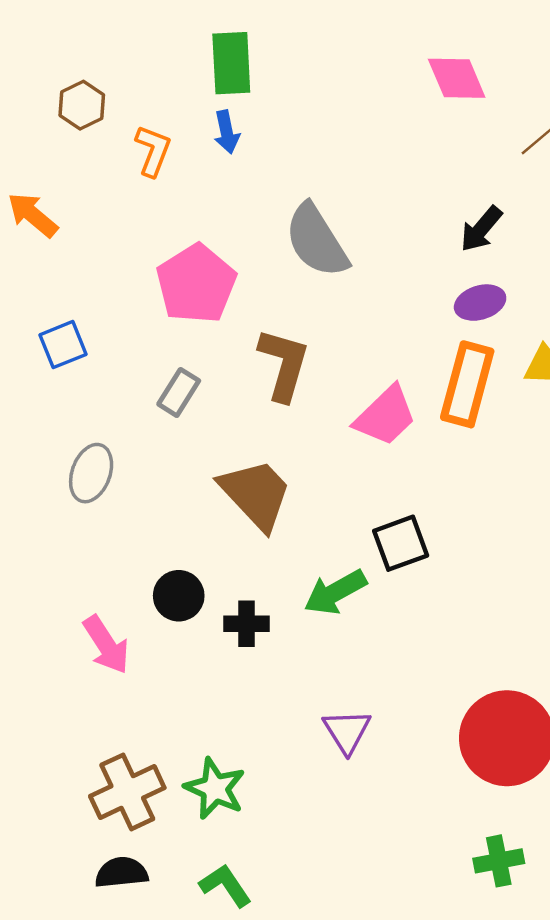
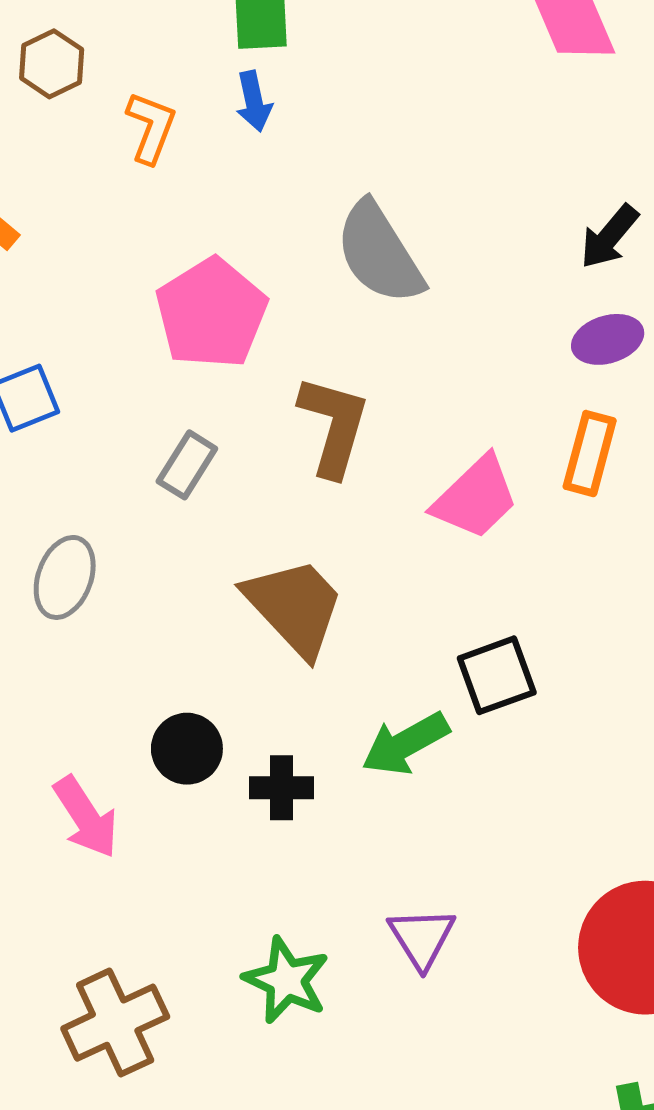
orange rectangle: (467, 384) -> (590, 454), size x0.7
green star: (215, 788) -> (286, 980), moved

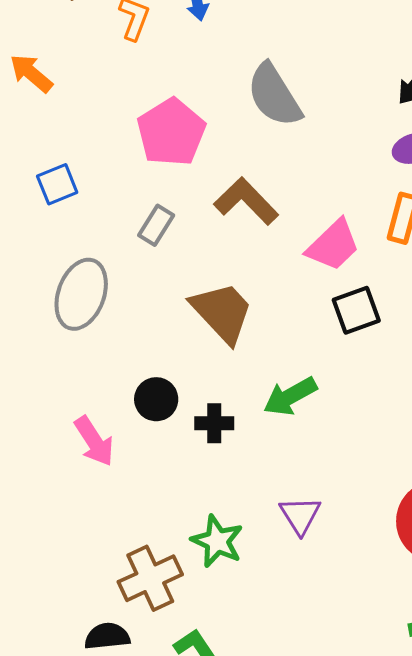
brown L-shape: (334, 426) -> (246, 201), turned -60
gray ellipse: (65, 577) -> (81, 294), size x1.4
black square: (497, 675) -> (356, 310), moved
brown cross: (115, 1023) -> (150, 578), moved

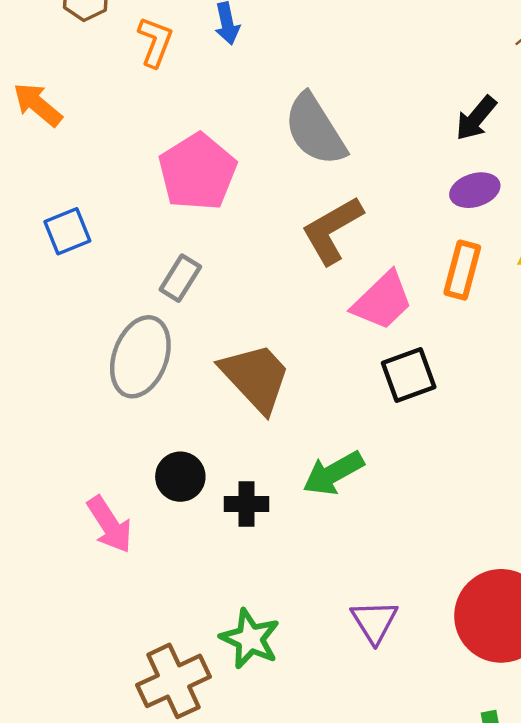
brown L-shape: (246, 201) -> (332, 230), moved, turned -76
gray ellipse: (81, 294) -> (140, 357), moved
purple triangle: (300, 515) -> (374, 622), moved

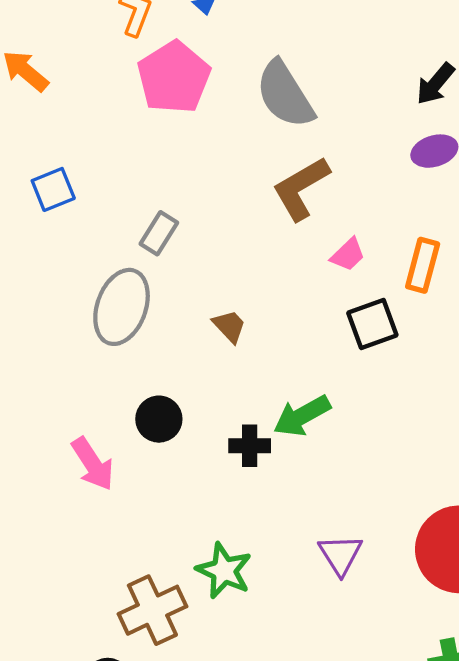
pink pentagon: (197, 172) -> (174, 77), moved
orange rectangle: (462, 270) -> (423, 265), moved
pink trapezoid: (382, 301) -> (348, 255), size x0.6
brown trapezoid: (256, 377) -> (229, 326), size x0.5
black cross: (247, 504) -> (250, 446), moved

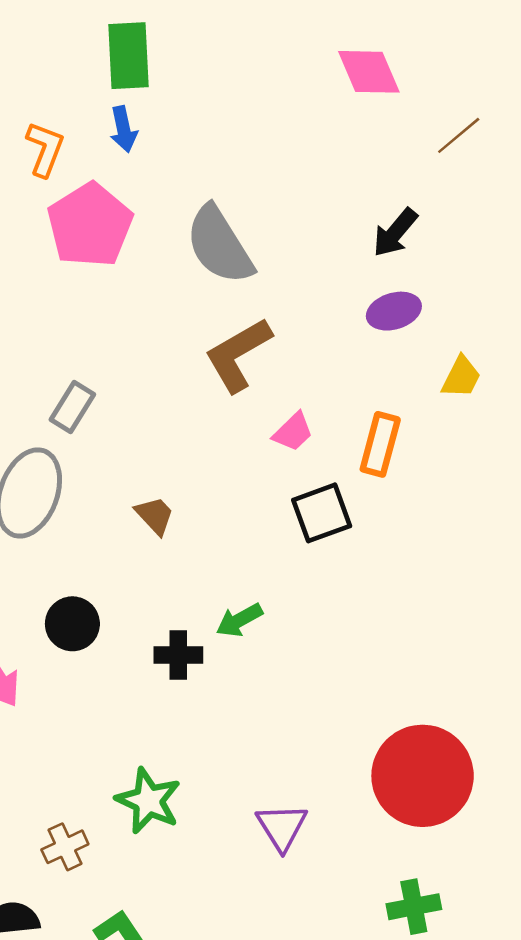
green arrow: (302, 416) -> (239, 620), size x0.7
purple triangle: (340, 555) -> (282, 827), moved
brown cross: (152, 610) -> (65, 847), size x0.6

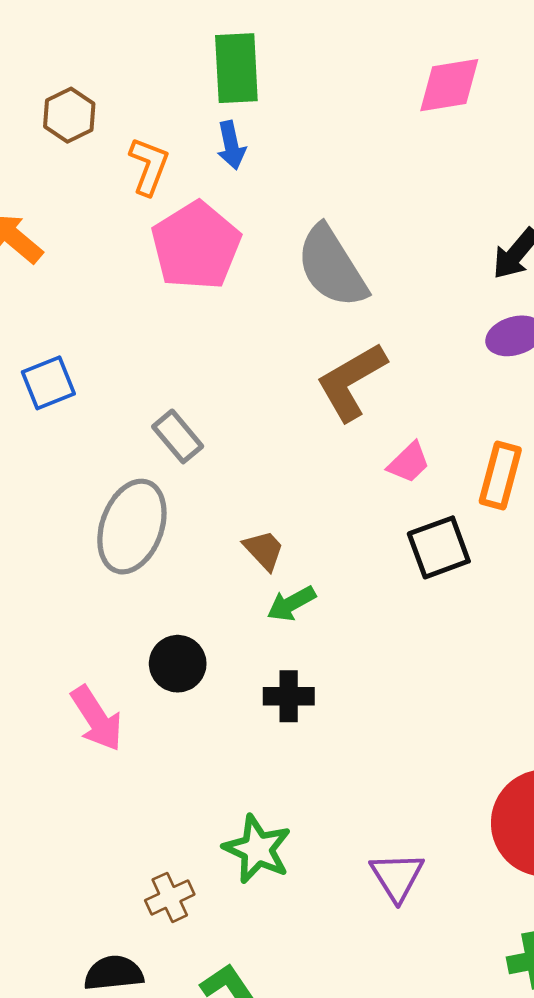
pink diamond: (369, 72) -> (449, 85), moved, turned -76
gray rectangle: (72, 407) -> (178, 436), turned -72
green arrow: (239, 620) -> (291, 604), moved

